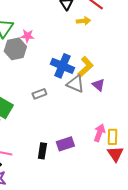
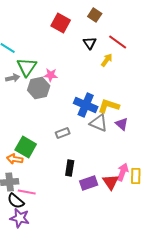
yellow arrow: (83, 21) -> (107, 60), turned -48
yellow L-shape: (85, 67) -> (109, 106), turned -120
black rectangle: (42, 151) -> (70, 168), moved
red triangle: (115, 154) -> (111, 182), moved

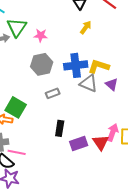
yellow arrow: (107, 60) -> (86, 27), moved
gray hexagon: (39, 88) -> (42, 64), moved
blue cross: (86, 105) -> (76, 65), turned -30

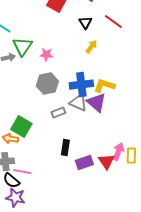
gray triangle: (89, 83) -> (78, 103), moved
purple triangle: (112, 84) -> (96, 103), moved, size x1.5

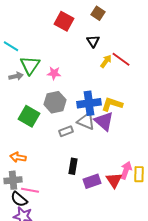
red line: (113, 22) -> (121, 59), moved
yellow arrow: (91, 47) -> (106, 61), moved
green square: (21, 127) -> (29, 116), moved

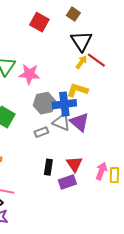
black triangle: (93, 41) -> (81, 41), moved, size x1.6
pink star: (54, 73) -> (29, 74), size x1.5
gray hexagon: (55, 102) -> (44, 103), moved
yellow L-shape: (112, 104) -> (77, 90), moved
red triangle: (114, 180) -> (74, 164), moved

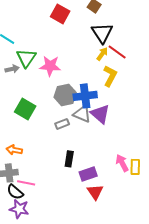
yellow L-shape: (77, 90) -> (110, 76), moved, turned 100
red triangle: (74, 164) -> (95, 192), moved
pink arrow: (101, 171) -> (122, 163), turned -48

